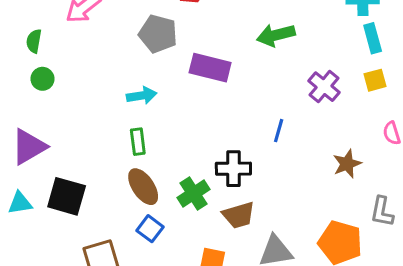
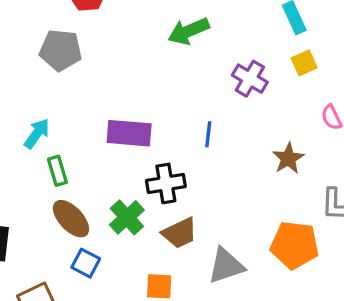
purple rectangle: (210, 68) -> (129, 133), moved
cyan arrow: (142, 96) -> (37, 133), moved, turned -36

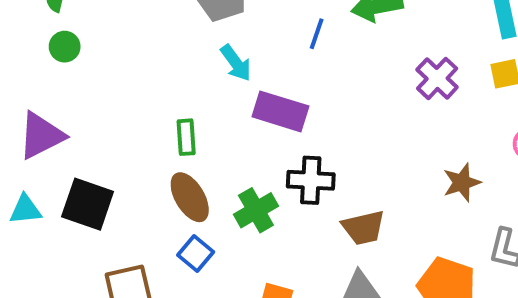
cyan arrow: (37, 133) -> (236, 63), moved, turned 96
blue line: (208, 134) -> (317, 34), moved
brown trapezoid: (180, 233) -> (363, 228), moved

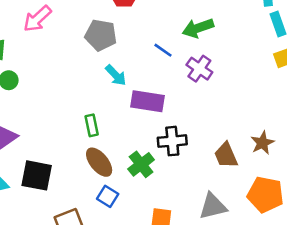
blue line: (317, 34) -> (163, 50), turned -66
purple cross: (437, 78) -> (199, 69), moved
brown star: (462, 182) -> (262, 143), moved
brown trapezoid: (363, 228) -> (226, 155), moved, turned 88

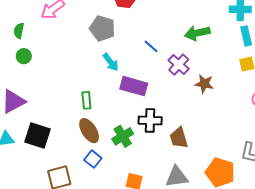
green arrow: (198, 28) -> (197, 33), moved
brown star: (262, 143) -> (204, 84), moved, turned 30
brown trapezoid: (226, 155) -> (179, 138), moved

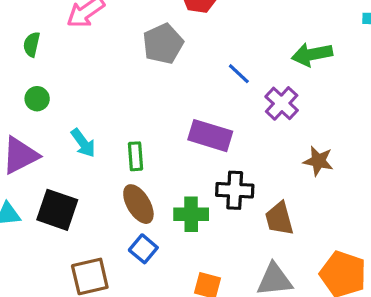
gray pentagon: (102, 28) -> (163, 44), turned 30
green circle: (24, 56) -> (37, 99), moved
cyan arrow: (111, 62) -> (83, 143), moved
brown star: (204, 84) -> (318, 161), moved
green cross: (123, 136) -> (191, 214), turned 30

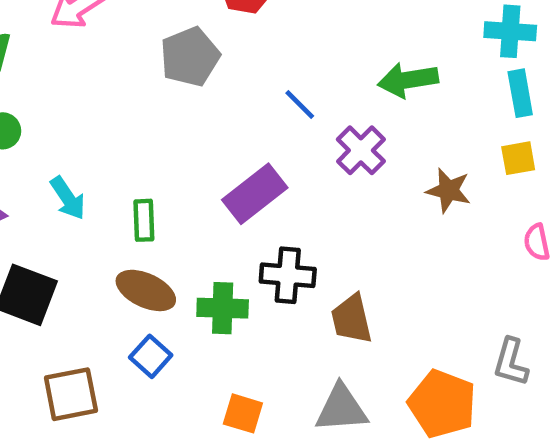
purple rectangle: (210, 136) -> (255, 194), turned -57
brown star: (318, 161) -> (448, 190), moved
brown ellipse: (138, 204) -> (146, 290), turned -36

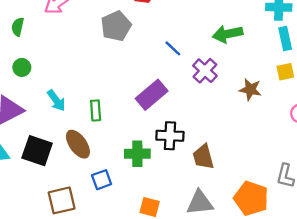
brown ellipse: (146, 290) -> (78, 144), moved, turned 32
blue square: (151, 356) -> (102, 180), turned 30

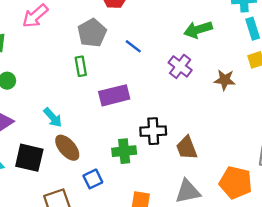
blue line: (173, 48) -> (133, 46), moved
purple rectangle: (152, 95) -> (114, 95), moved, turned 32
cyan arrow: (56, 101) -> (53, 118), moved
green rectangle: (96, 110) -> (81, 66), moved

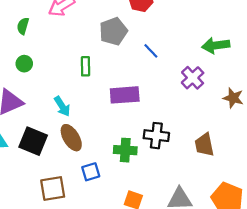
green rectangle: (81, 66) -> (85, 66), moved
brown trapezoid: (187, 148) -> (204, 145), moved

